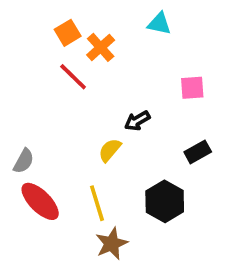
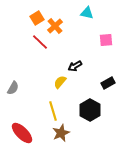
pink square: (192, 88) -> (106, 40), moved
red ellipse: (40, 201) -> (22, 133), moved

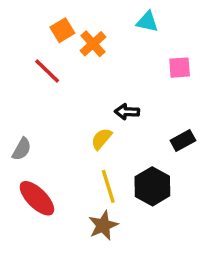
red line: (40, 42) -> (47, 71), moved
black arrow: (75, 66) -> (127, 112), turned 32
yellow line: (53, 111) -> (108, 186), moved
red ellipse: (22, 133) -> (37, 198), moved

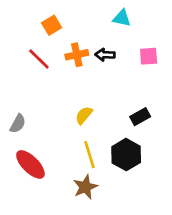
orange cross: (93, 44) -> (77, 55), moved, turned 30
black arrow: (127, 112) -> (105, 55), moved
black rectangle: (183, 141) -> (140, 117), moved

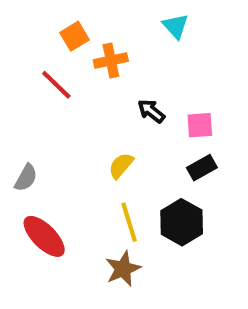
cyan triangle: (122, 18) -> (176, 26), turned 36
orange cross: (77, 55) -> (111, 60), moved
black arrow: (105, 55) -> (151, 111), moved, turned 36
pink square: (149, 56) -> (200, 125), moved

